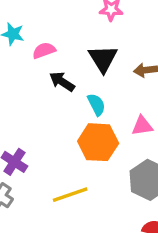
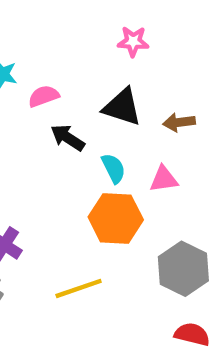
black triangle: (103, 59) -> (122, 107), turned -40
pink triangle: (142, 126) -> (164, 179), moved

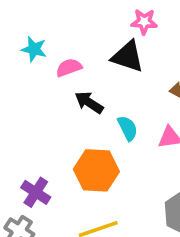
black triangle: (122, 107) -> (128, 57), moved
orange hexagon: (116, 218) -> (96, 170), moved

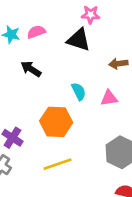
pink semicircle: (69, 68) -> (36, 32), moved
black arrow: (89, 102) -> (31, 69), moved

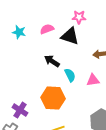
pink semicircle: (36, 32) -> (47, 29), moved
black arrow: (31, 69) -> (52, 61), moved

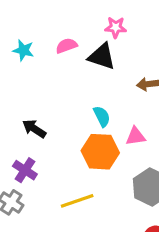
black arrow: (52, 61) -> (34, 129), moved
pink triangle: (93, 80) -> (136, 136), moved
orange hexagon: (53, 98) -> (100, 152), moved

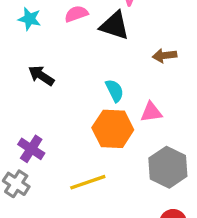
black arrow: (34, 129) -> (41, 76), moved

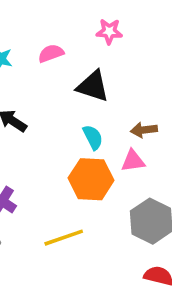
black triangle: (115, 26) -> (93, 86), moved
brown arrow: (165, 56) -> (144, 130), moved

